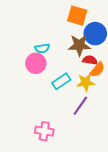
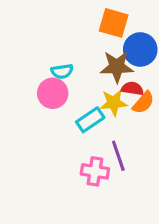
yellow star: (86, 82) -> (114, 103), moved
purple line: (80, 106) -> (118, 156), turned -54
pink cross: (44, 131) -> (95, 171), moved

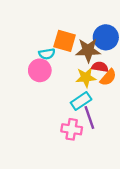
orange square: (114, 23) -> (65, 41), moved
cyan rectangle: (90, 120) -> (81, 101), moved

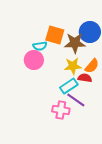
red semicircle: (100, 67) -> (85, 78), moved
purple line: (89, 118) -> (76, 100), turned -36

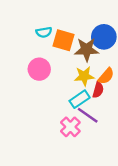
cyan semicircle: (40, 46) -> (44, 32), moved
red semicircle: (85, 78) -> (98, 90), turned 96
pink cross: (61, 110) -> (70, 127), turned 36

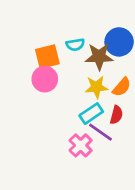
cyan semicircle: (44, 32) -> (75, 45), moved
orange square: (63, 40) -> (47, 57), moved, turned -30
red semicircle: (98, 90) -> (116, 115), moved

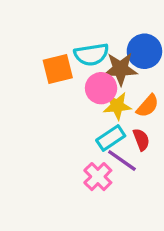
cyan semicircle: (75, 45) -> (91, 54), size x1.5
pink circle: (45, 79) -> (101, 88), moved
red semicircle: (116, 115) -> (141, 140), turned -36

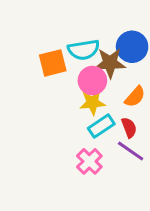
yellow star: (117, 106) -> (92, 103), moved
purple line: (122, 160) -> (131, 151), moved

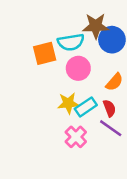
brown star: (110, 63) -> (96, 26), moved
yellow star: (92, 103) -> (68, 103), moved

